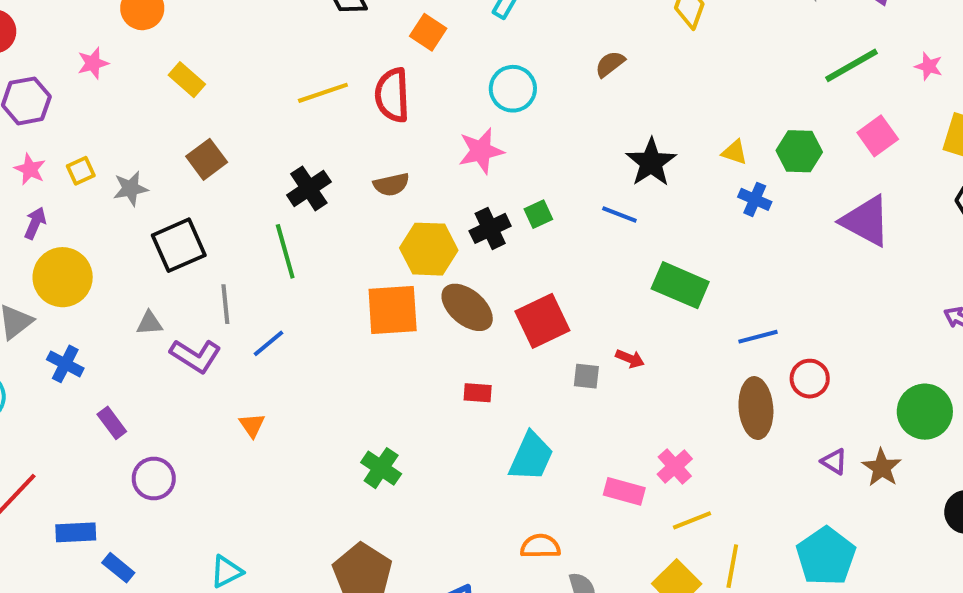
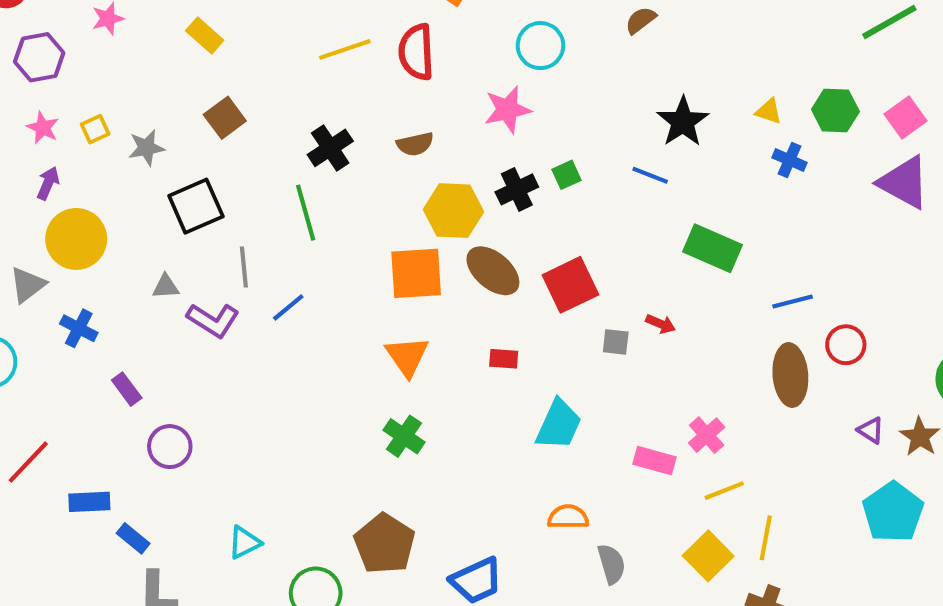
pink square: (878, 136) -> (906, 117), moved
orange triangle: (252, 425) -> (407, 356), moved, size x1.6
cyan pentagon: (826, 556) -> (893, 512), moved

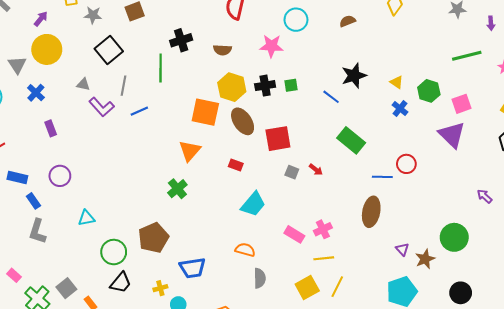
black square: (196, 206) -> (109, 50), turned -32
gray triangle: (28, 285) -> (17, 65), turned -42
red circle: (846, 345) -> (406, 164), moved
purple circle: (170, 447) -> (60, 176), moved

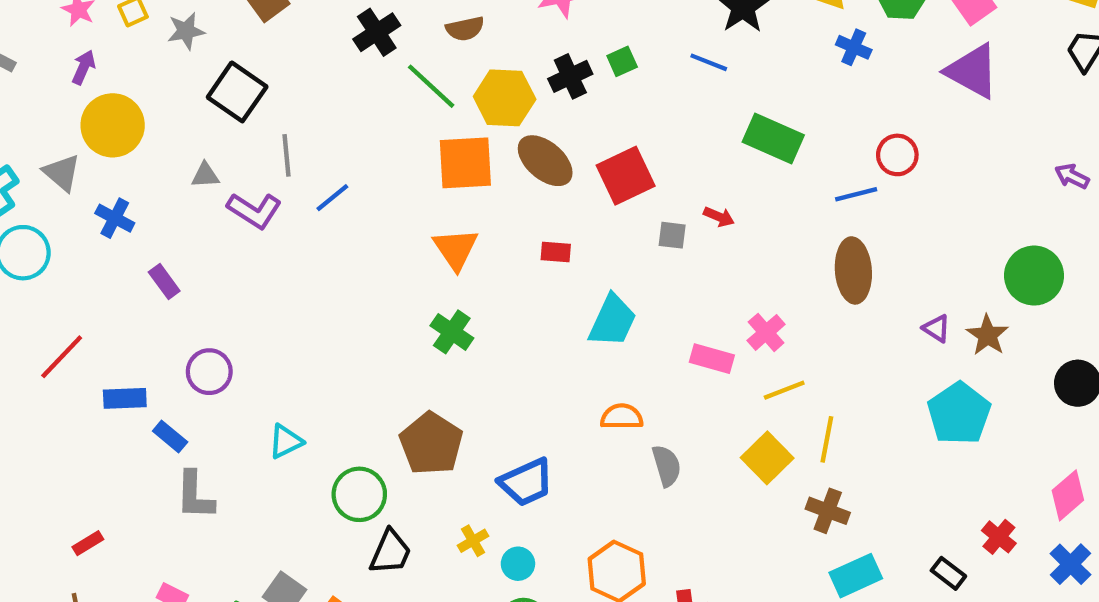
green line: (161, 68) -> (431, 86), moved, turned -32

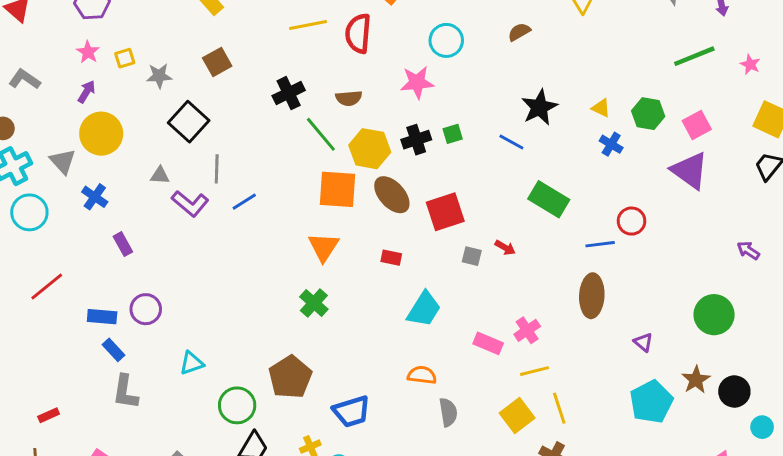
brown star: (987, 335) -> (696, 380), moved
blue rectangle: (125, 398) -> (102, 317), moved
yellow line: (827, 439) -> (559, 408), turned -36

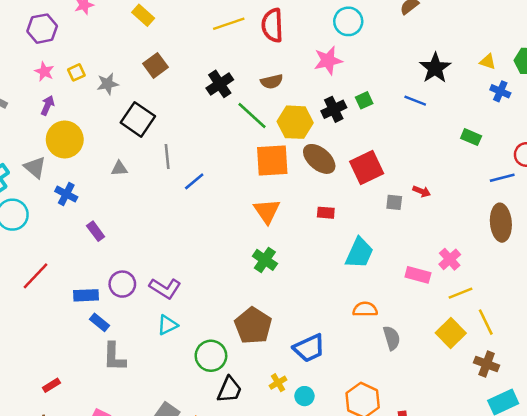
green rectangle: (549, 199) -> (471, 137), moved, size x0.6
purple L-shape: (190, 204) -> (165, 288), moved

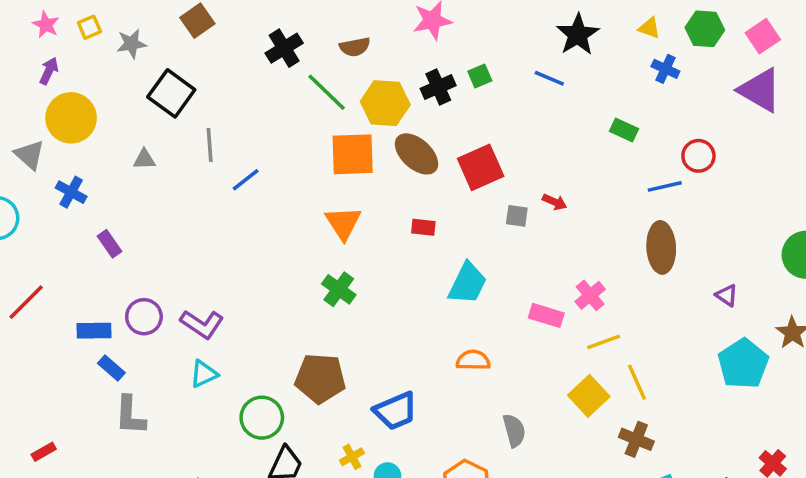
brown pentagon: (253, 326) -> (320, 378), turned -30
gray semicircle: (392, 338) -> (514, 431), moved

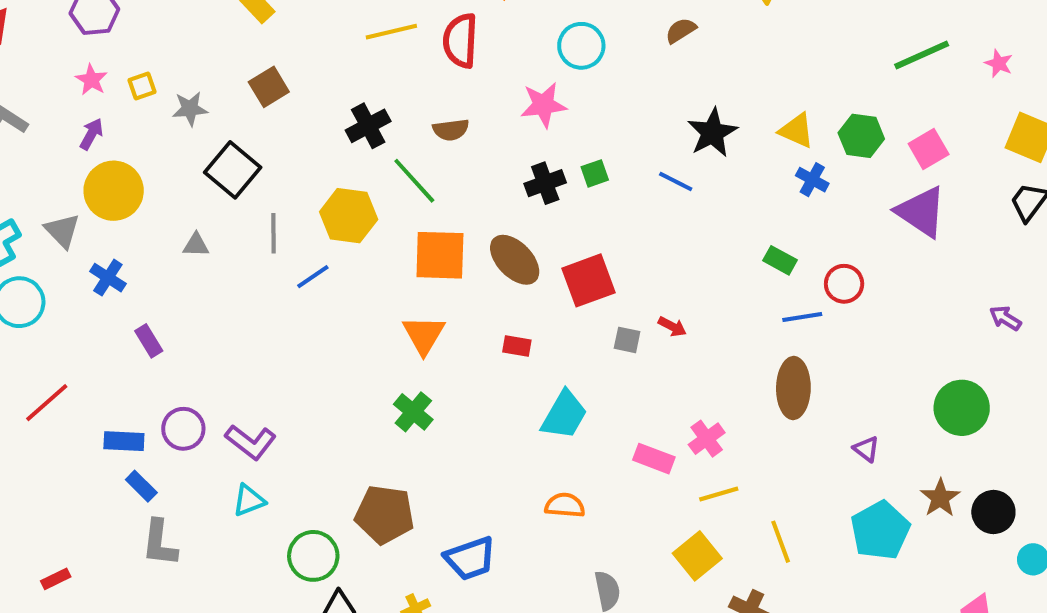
yellow triangle: (649, 28) -> (797, 130), size x1.4
yellow hexagon: (385, 103) -> (349, 216), moved
green rectangle: (624, 130) -> (780, 260), moved
yellow line: (637, 382) -> (781, 542), moved

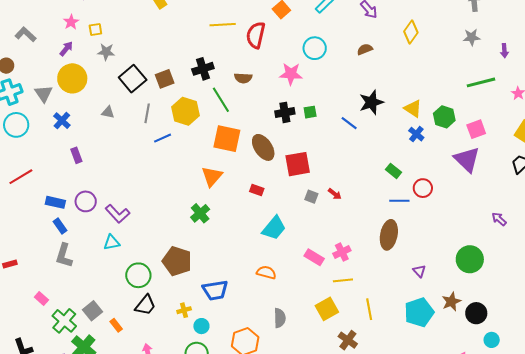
brown square: (269, 87) -> (165, 79), moved
gray star: (190, 109) -> (106, 52), moved

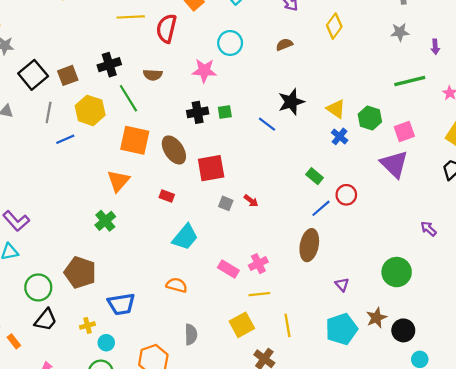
blue line: (399, 201) -> (321, 208), turned -42

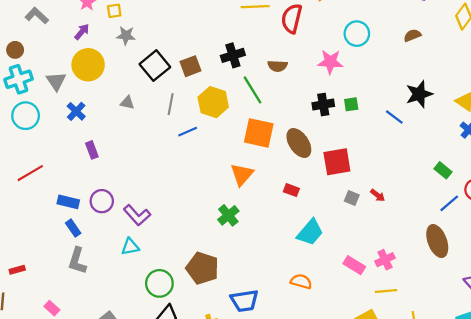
brown ellipse: (309, 245) -> (437, 241), turned -32

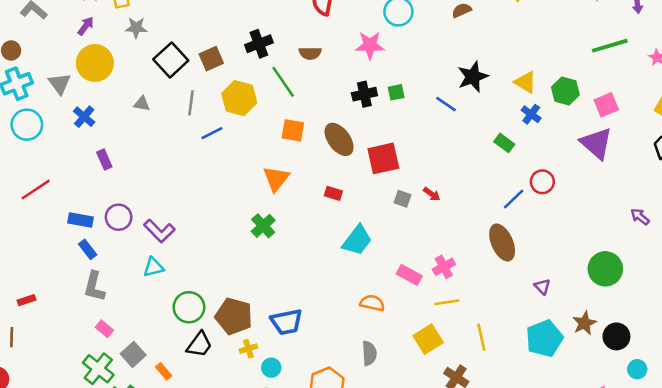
orange square: (259, 133) -> (293, 130), size x0.7
green rectangle: (443, 170) -> (504, 143), moved
brown pentagon: (202, 268) -> (234, 316), moved
orange semicircle: (301, 281) -> (372, 303), moved
pink rectangle: (52, 308) -> (104, 329), moved

